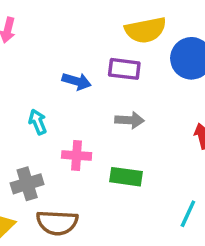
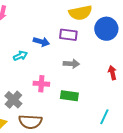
cyan arrow: (38, 122) -> (20, 56), moved, turned 88
gray cross: (27, 184) -> (13, 100), turned -30

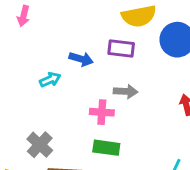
pink cross: (41, 84) -> (102, 112), moved
green rectangle: (69, 96) -> (106, 148), moved

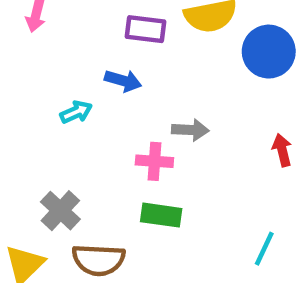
purple rectangle: (121, 49) -> (146, 29), moved

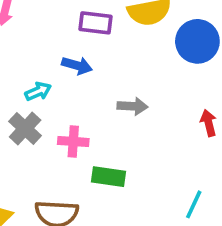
pink cross: (154, 161) -> (73, 141), moved
gray cross: (60, 211) -> (25, 128), moved

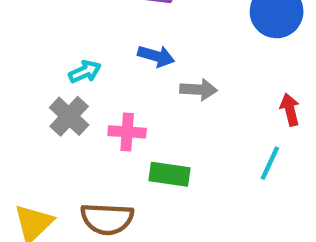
blue arrow: (77, 65) -> (156, 56), moved
cyan line: (194, 204) -> (270, 163), moved

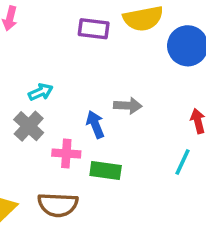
blue arrow: (156, 56) -> (95, 124), moved, turned -128
pink cross: (127, 132) -> (66, 153), moved

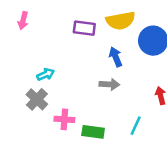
blue arrow: (95, 124) -> (116, 57), moved
cyan line: (183, 162) -> (136, 126), moved

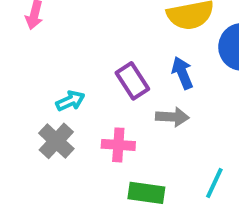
purple rectangle: (84, 28) -> (132, 81), moved, turned 50
pink cross: (64, 119) -> (118, 145), moved

